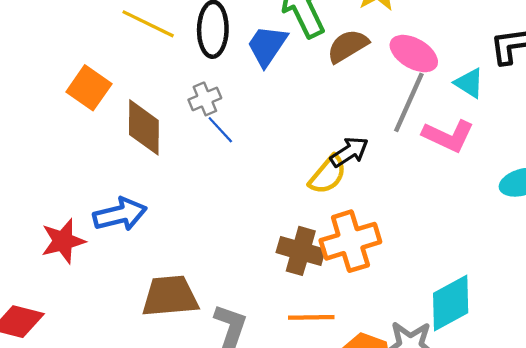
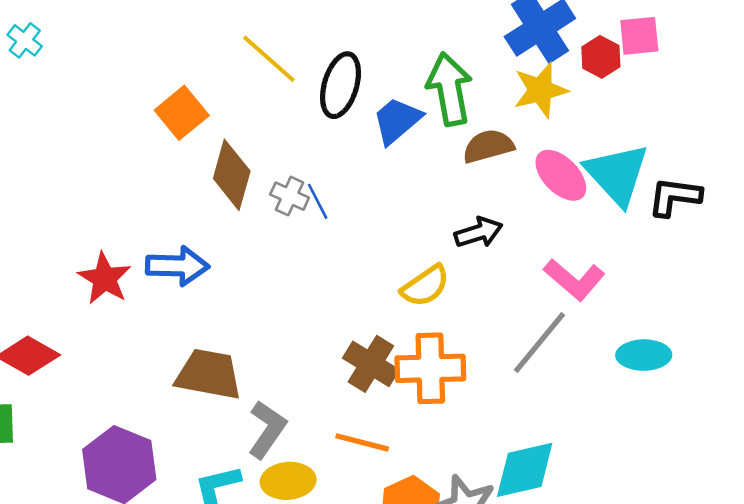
cyan triangle: (469, 83) -> (617, 174), moved, size x1.8
gray cross: (205, 99) -> (290, 196), moved, turned 32
gray line: (409, 102) -> (540, 342), moved
black arrow: (349, 152) -> (479, 232), moved
red star: (63, 241) -> (105, 278), turned 30

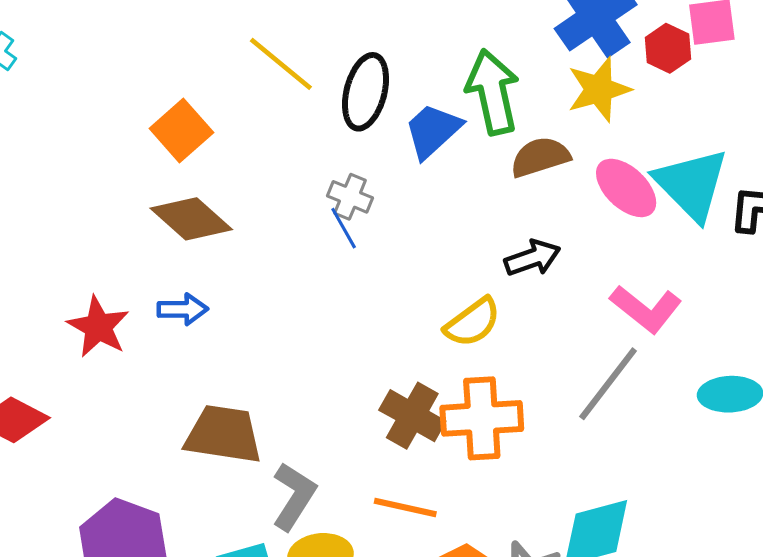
brown diamond: (232, 175) -> (191, 219), moved, turned -62
gray cross: (290, 196) -> (350, 197), moved
blue arrow: (177, 266) -> (183, 309), size x0.7

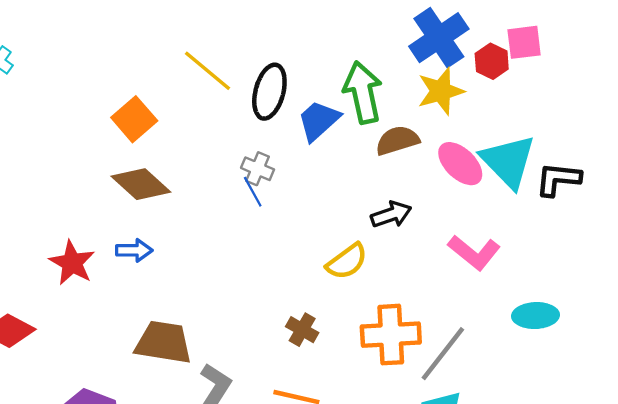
gray line: (608, 384) -> (443, 354), moved
brown cross: (412, 416) -> (302, 330), size x0.7
orange cross: (482, 418) -> (391, 335), moved

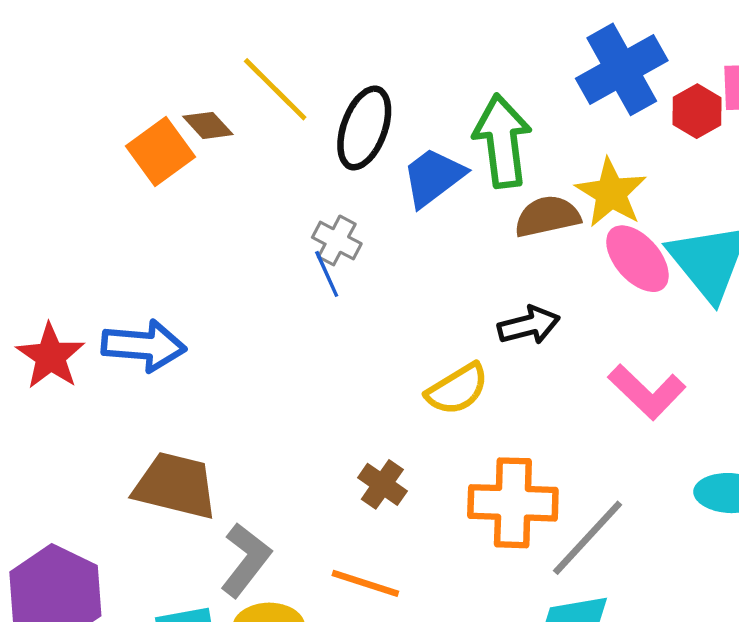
yellow star: (441, 91) -> (611, 193), moved, turned -30
brown diamond: (141, 184) -> (208, 125), moved, size x0.6
blue arrow: (134, 250) -> (144, 346), size x1.5

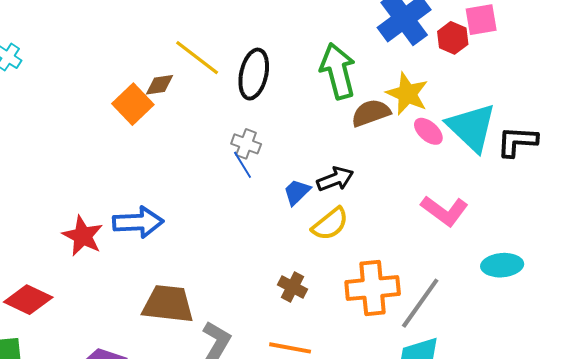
brown diamond: (208, 125) -> (159, 85), turned -48
blue trapezoid: (433, 177) -> (297, 192), moved, size x0.7
pink ellipse: (637, 259) -> (428, 131), size x0.7
black arrow: (529, 325) -> (335, 179), moved

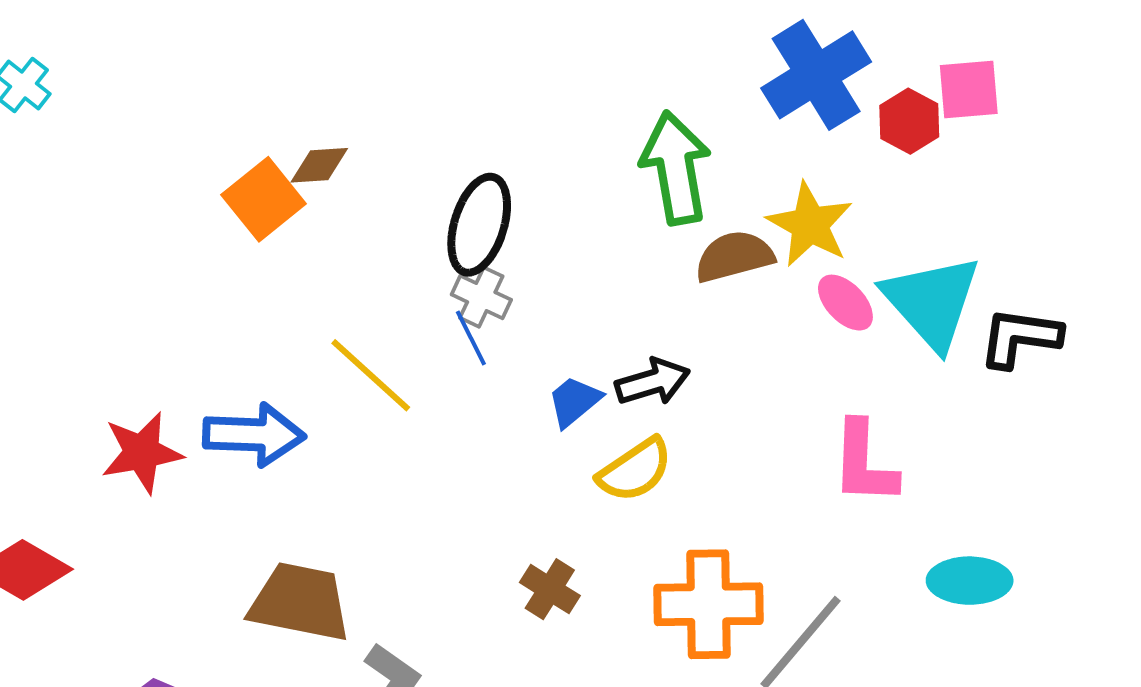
yellow line: (197, 58) -> (371, 375), moved
black ellipse: (254, 74) -> (479, 225), moved
pink L-shape: (444, 211) -> (864, 463), turned 51
red star: (83, 236) -> (142, 453), turned 30

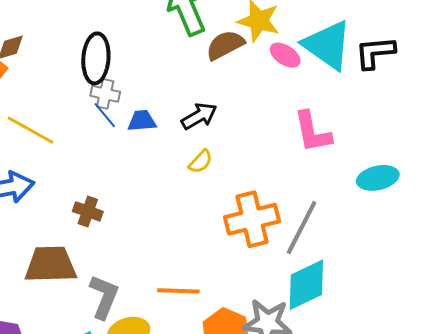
yellow line: (371, 375) -> (30, 130), moved
blue trapezoid: (574, 401) -> (142, 121), moved, turned 48
yellow semicircle: (635, 470) -> (200, 162), size x0.7
brown cross: (550, 589) -> (88, 211), moved

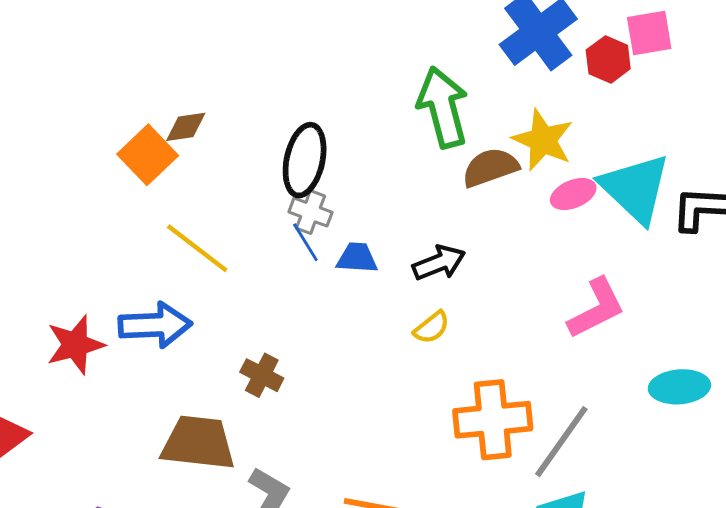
pink ellipse: (285, 55) -> (573, 194), turned -64
pink L-shape: (313, 132) -> (596, 308), turned -114

